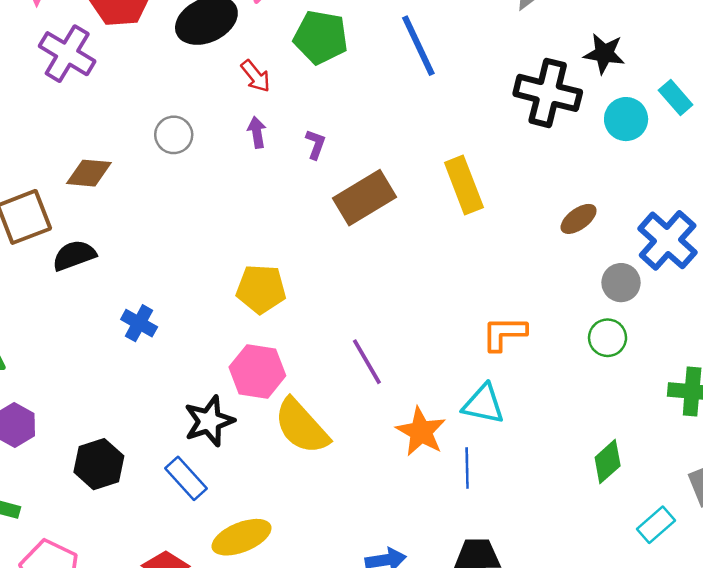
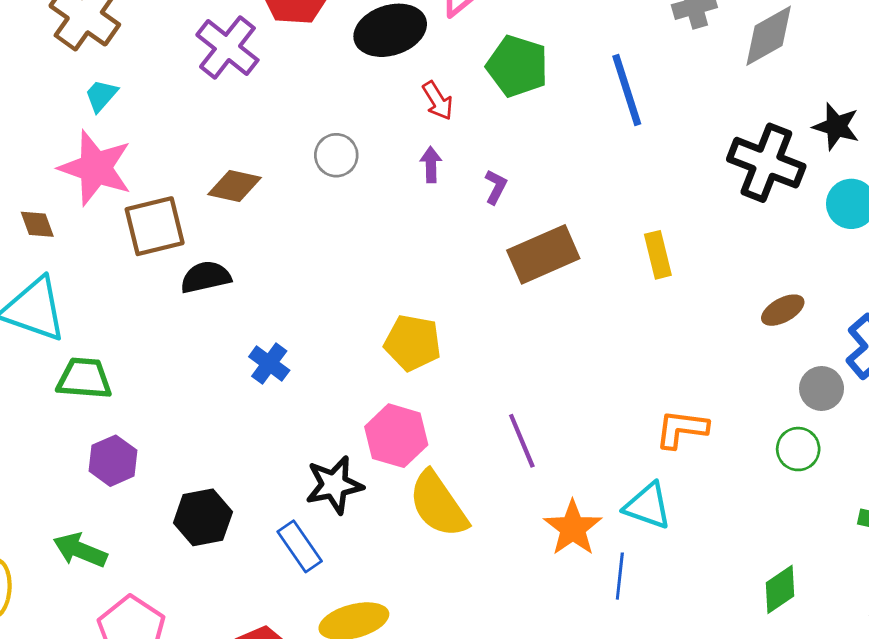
yellow rectangle: (464, 185) -> (658, 255), size x0.7

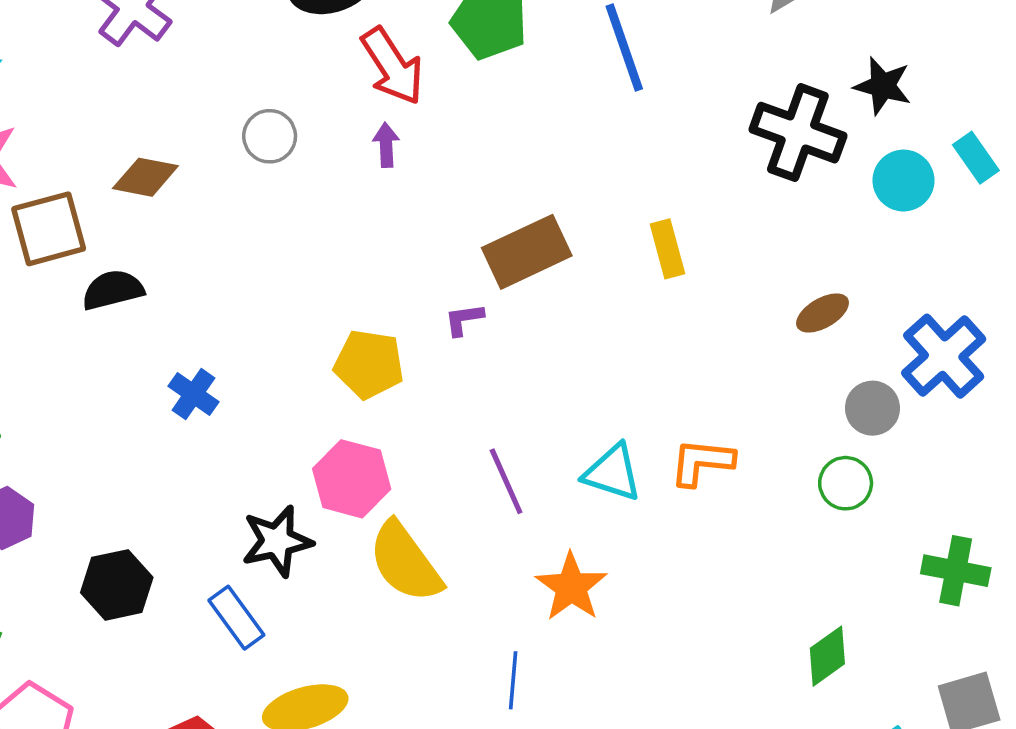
red arrow: (438, 101) -> (392, 66), size x1.6
purple L-shape: (496, 187) -> (464, 319), moved, turned -124
cyan triangle: (648, 506) -> (612, 473), moved
blue line: (620, 576) -> (513, 680), moved

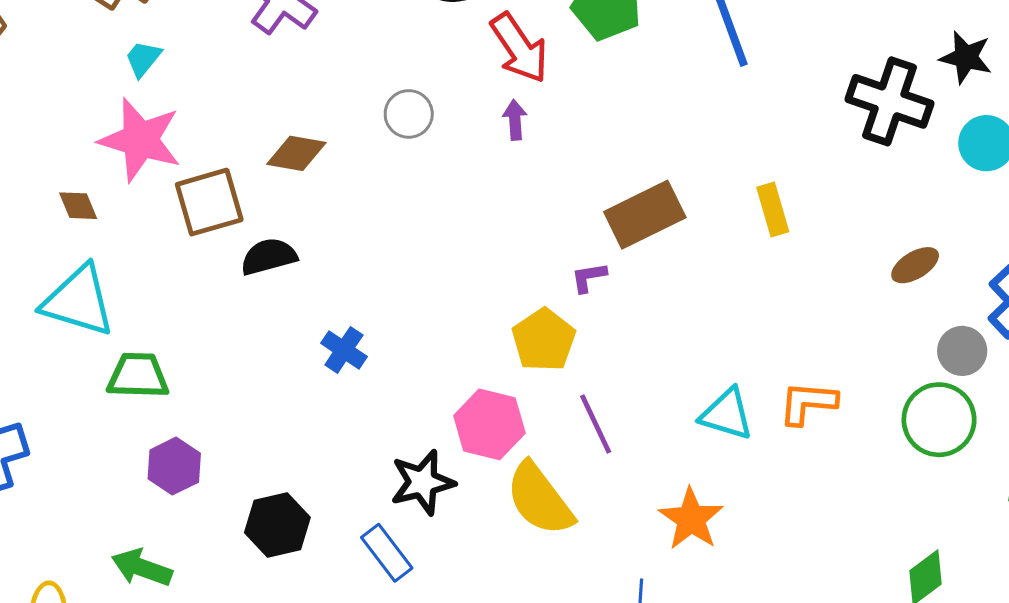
yellow pentagon: (369, 364) -> (544, 340), moved, turned 30
purple line: (506, 481) -> (596, 424), moved
green circle: (846, 483) -> (939, 420), size x1.5

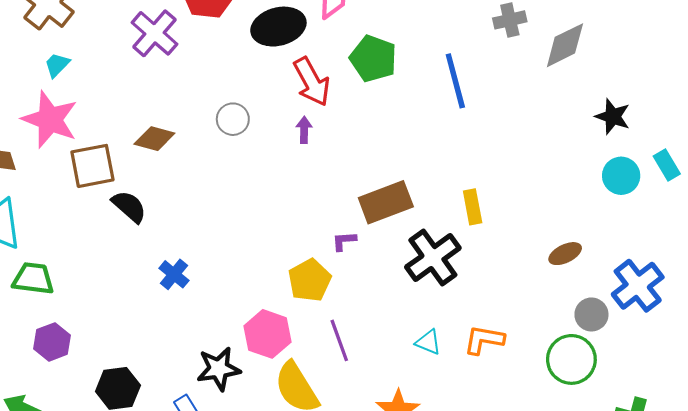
black cross: (889, 101) -> (433, 258), moved, turned 30
black semicircle: (269, 257) -> (129, 206), turned 51
cyan triangle: (727, 414) -> (428, 342), size x0.7

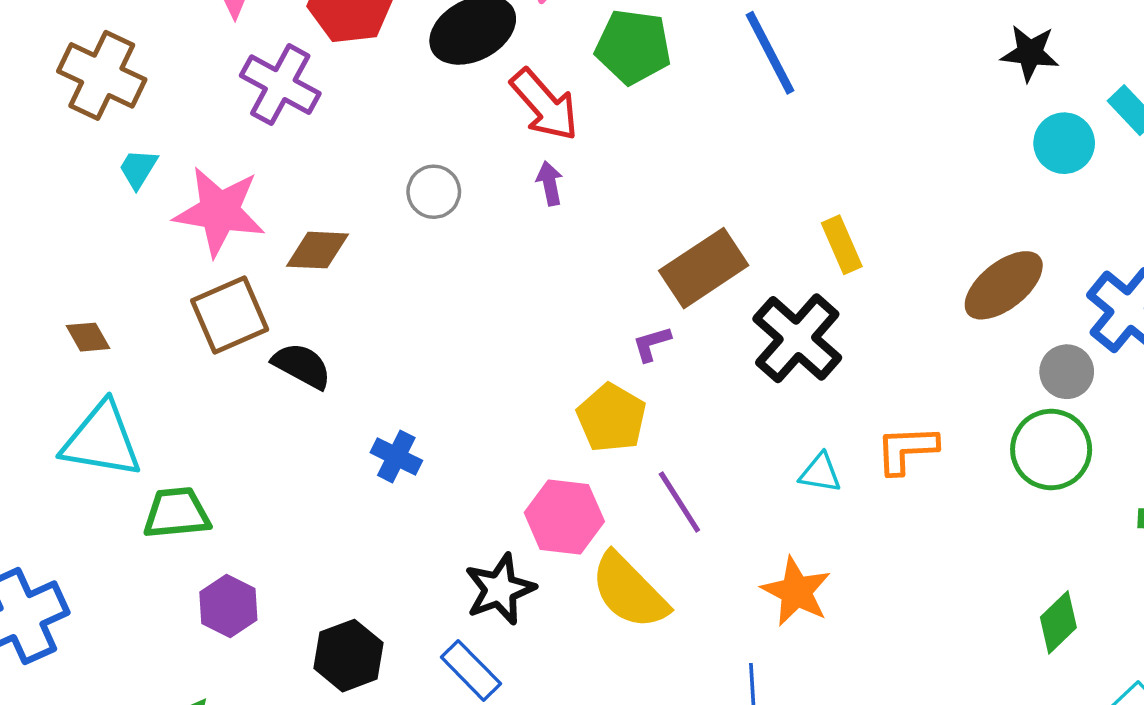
pink star: (50, 120) -> (219, 211), moved
brown ellipse: (565, 254) -> (1004, 285), size x1.6

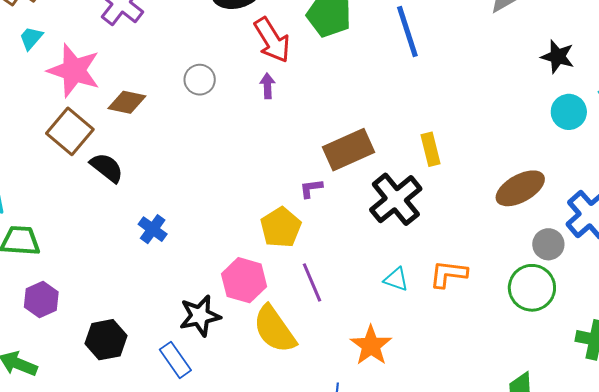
brown square: (230, 315) -> (70, 131), turned -36

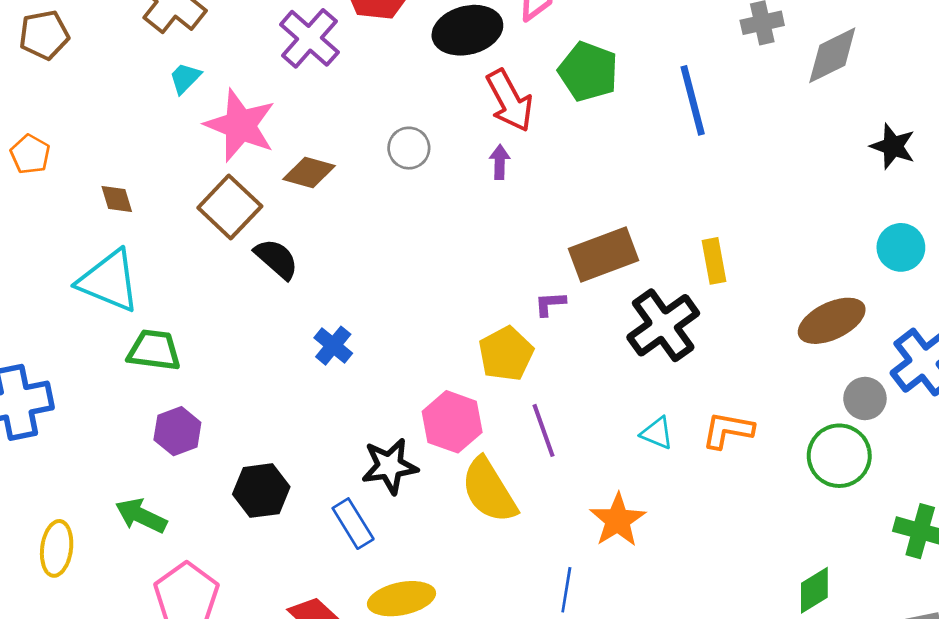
cyan circle: (569, 112) -> (901, 247), moved

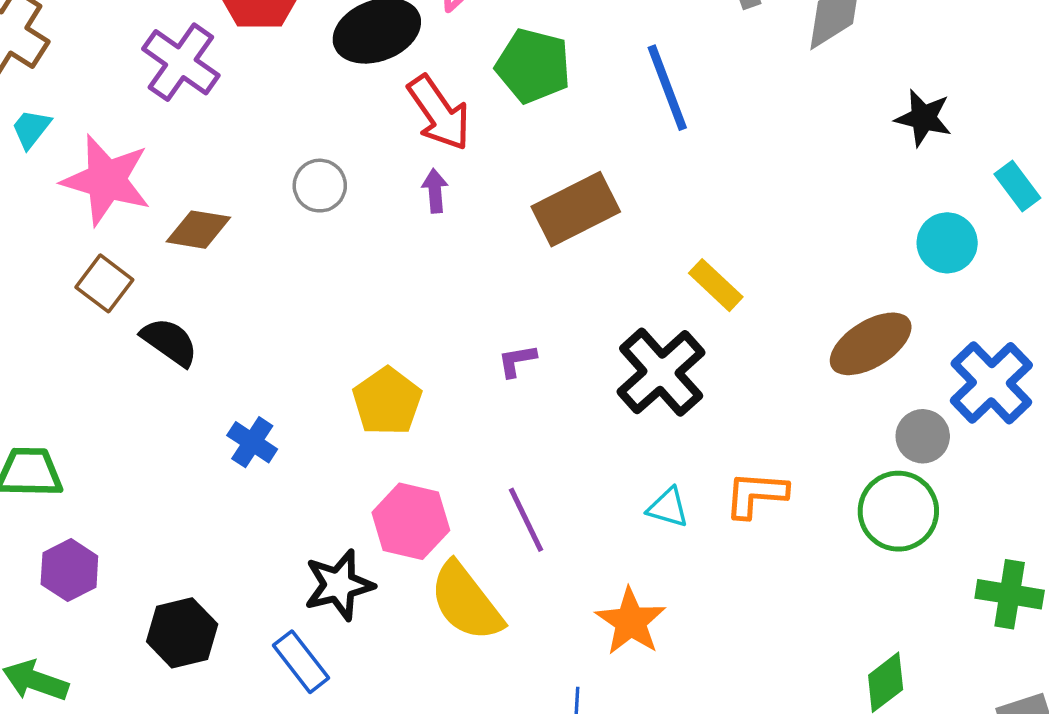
brown square: (230, 207) -> (104, 283), size x0.7
brown rectangle: (603, 255) -> (576, 209), moved
yellow rectangle: (714, 261) -> (716, 285), turned -30
yellow pentagon: (506, 354) -> (387, 401), moved

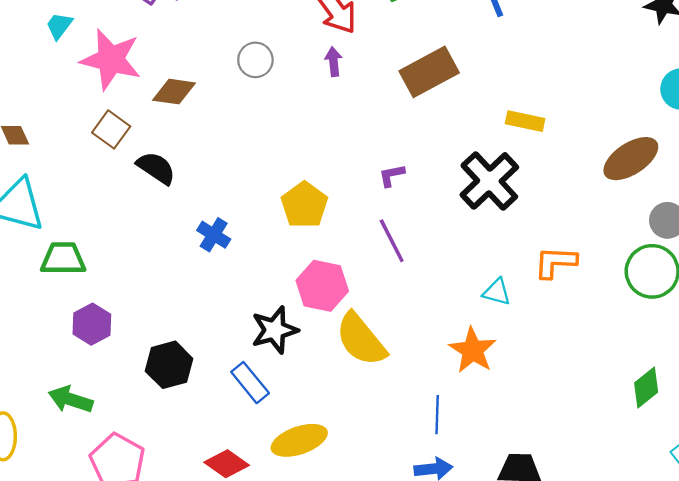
yellow rectangle: (716, 285) -> (525, 121), turned -30
cyan triangle: (668, 508) -> (497, 292), moved
purple line: (526, 520) -> (392, 241), moved

